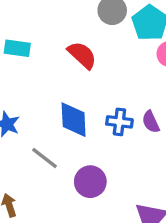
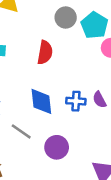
red semicircle: (82, 55) -> (45, 52), turned 60

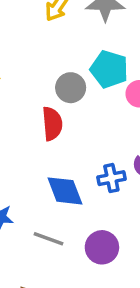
gray circle: (66, 18) -> (71, 88), moved

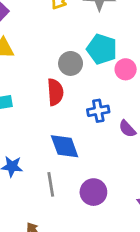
blue cross: (111, 178) -> (98, 111), moved
gray line: (49, 239) -> (51, 184), turned 60

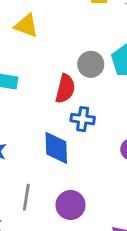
blue cross: (98, 111) -> (83, 119), moved
gray line: (51, 184) -> (26, 197), moved

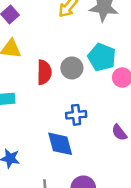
red semicircle: (65, 89) -> (44, 72), moved

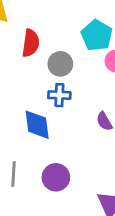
gray circle: (72, 68) -> (60, 64), moved

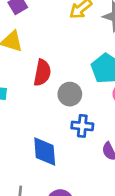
blue cross: (59, 95) -> (82, 126), moved

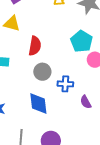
gray circle: (70, 94) -> (42, 72), moved

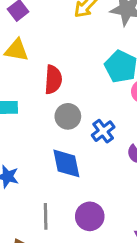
blue cross: (65, 84) -> (103, 131), turned -35

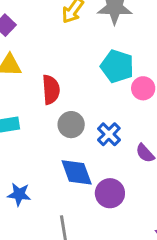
purple circle: (90, 216) -> (110, 193), moved

